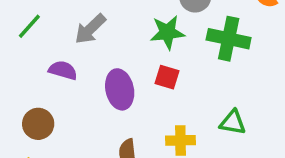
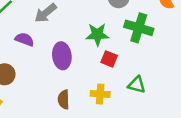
green star: (167, 32) -> (97, 34), moved
red square: (167, 77) -> (109, 59), moved

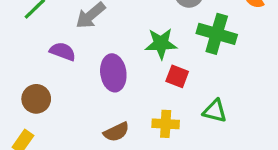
brown semicircle: (64, 99) -> (116, 132), turned -114

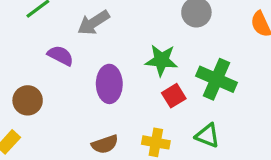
green cross: (217, 34) -> (217, 79), moved
red square: (177, 76) -> (174, 96), turned 30

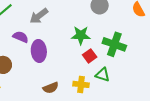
purple ellipse: (109, 84) -> (39, 51), moved
green triangle: (207, 136) -> (103, 75), moved

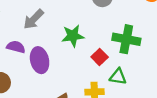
green star: (81, 35) -> (73, 36), moved

